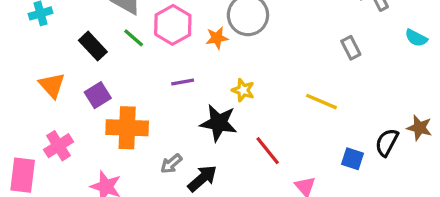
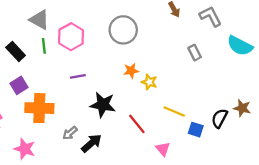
green line: (134, 38) -> (44, 46), turned 42
orange star: (217, 38) -> (131, 71), moved
cyan semicircle: (416, 38) -> (240, 46), size x1.6
yellow star: (243, 90) -> (149, 82), moved
yellow line: (321, 102) -> (174, 111), moved

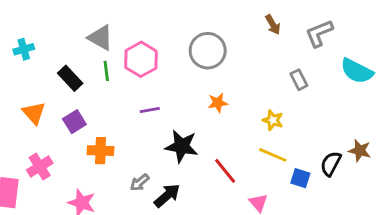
gray L-shape: (210, 16) -> (319, 33), turned -85
yellow star: (149, 82) -> (273, 120), moved
orange cross: (39, 108) -> (100, 151), size x0.7

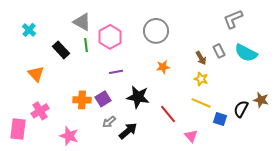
brown arrow: (273, 25) -> (201, 58), moved
cyan cross: (24, 49) -> (29, 30), turned -32
cyan semicircle: (357, 71) -> (246, 53), moved
purple square: (74, 122) -> (103, 99), moved

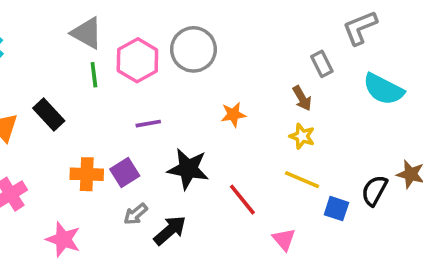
gray circle: (156, 31) -> (193, 49), moved
black rectangle: (61, 50) -> (49, 115), moved
gray rectangle: (219, 51) -> (322, 64), moved

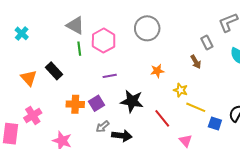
gray circle: (193, 49) -> (147, 28), moved
yellow star: (302, 136) -> (181, 90), moved
black arrow: (170, 230) -> (122, 136), turned 48

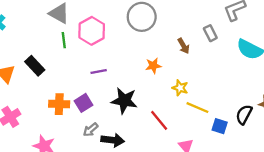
brown arrow: (196, 62) -> (184, 46), moved

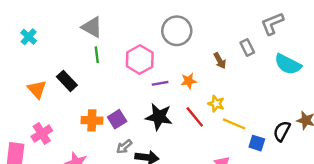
pink hexagon: (92, 31) -> (140, 59), moved
purple line: (99, 72) -> (160, 83), moved
red line: (159, 120) -> (195, 117), moved

